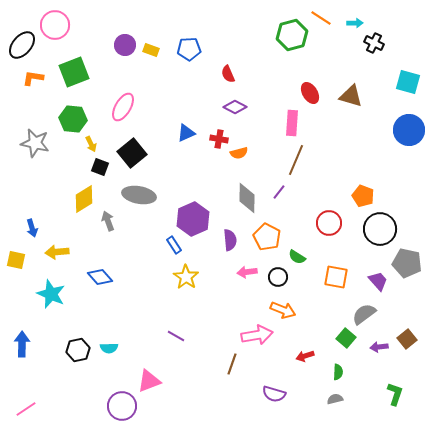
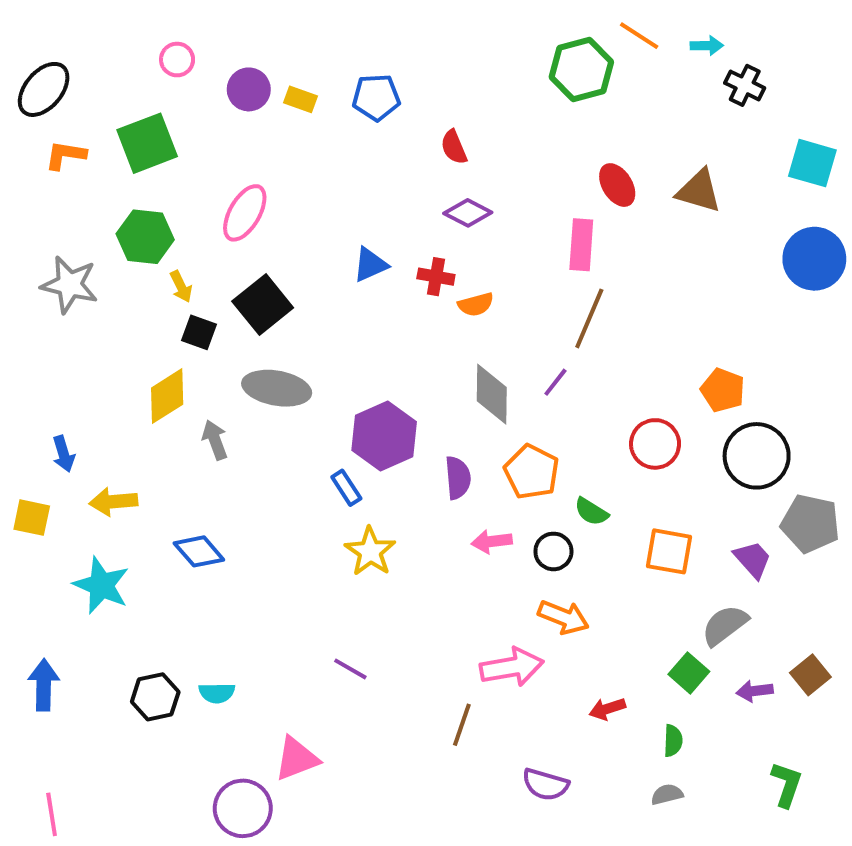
pink circle: (55, 25) -> (177, 60), moved, size x0.6
pink line: (26, 409) -> (52, 814), turned -65

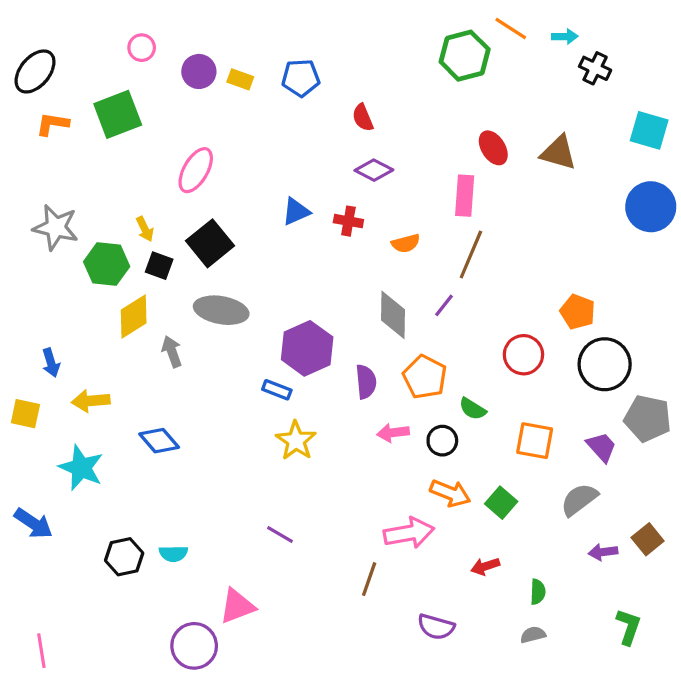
green hexagon: (145, 237) -> (107, 264), moved
orange semicircle: (476, 304) -> (406, 243), moved
blue rectangle: (346, 488) -> (277, 390), turned -36
green square: (689, 673) -> (501, 503), moved
blue arrow: (44, 685) -> (33, 523), moved, turned 123

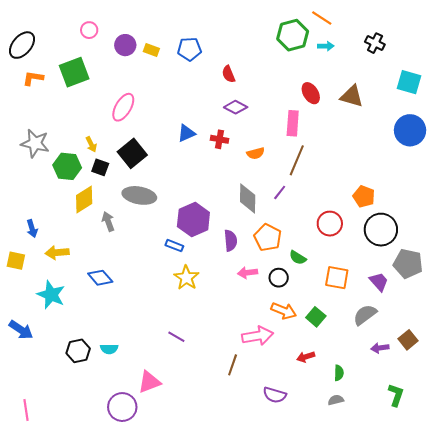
cyan arrow: (565, 36) -> (326, 46), moved

